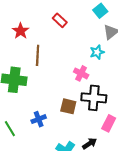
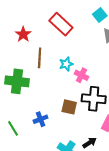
red rectangle: (60, 20) -> (61, 24), size x1.6
cyan star: (97, 52) -> (66, 64), moved

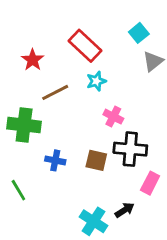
brown line: (40, 58) -> (55, 92), turned 60
cyan star: (66, 64) -> (96, 81), moved
blue cross: (41, 119) -> (55, 160), moved, turned 32

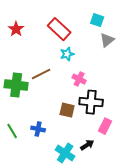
cyan square: (139, 33) -> (97, 20), turned -32
red star: (33, 60) -> (16, 29), moved
brown line: (55, 92) -> (41, 74), moved
blue cross: (55, 160) -> (38, 129), moved

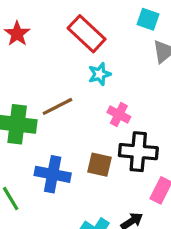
blue cross: (38, 129) -> (53, 174), moved, size x1.5

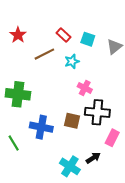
cyan square: (148, 19) -> (88, 39), moved
red rectangle: (87, 34) -> (63, 35), size x0.6
brown line: (58, 106) -> (44, 54), moved

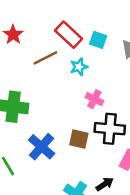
red rectangle: (63, 35) -> (69, 35), size x1.5
blue cross: (41, 127) -> (42, 147), turned 30

